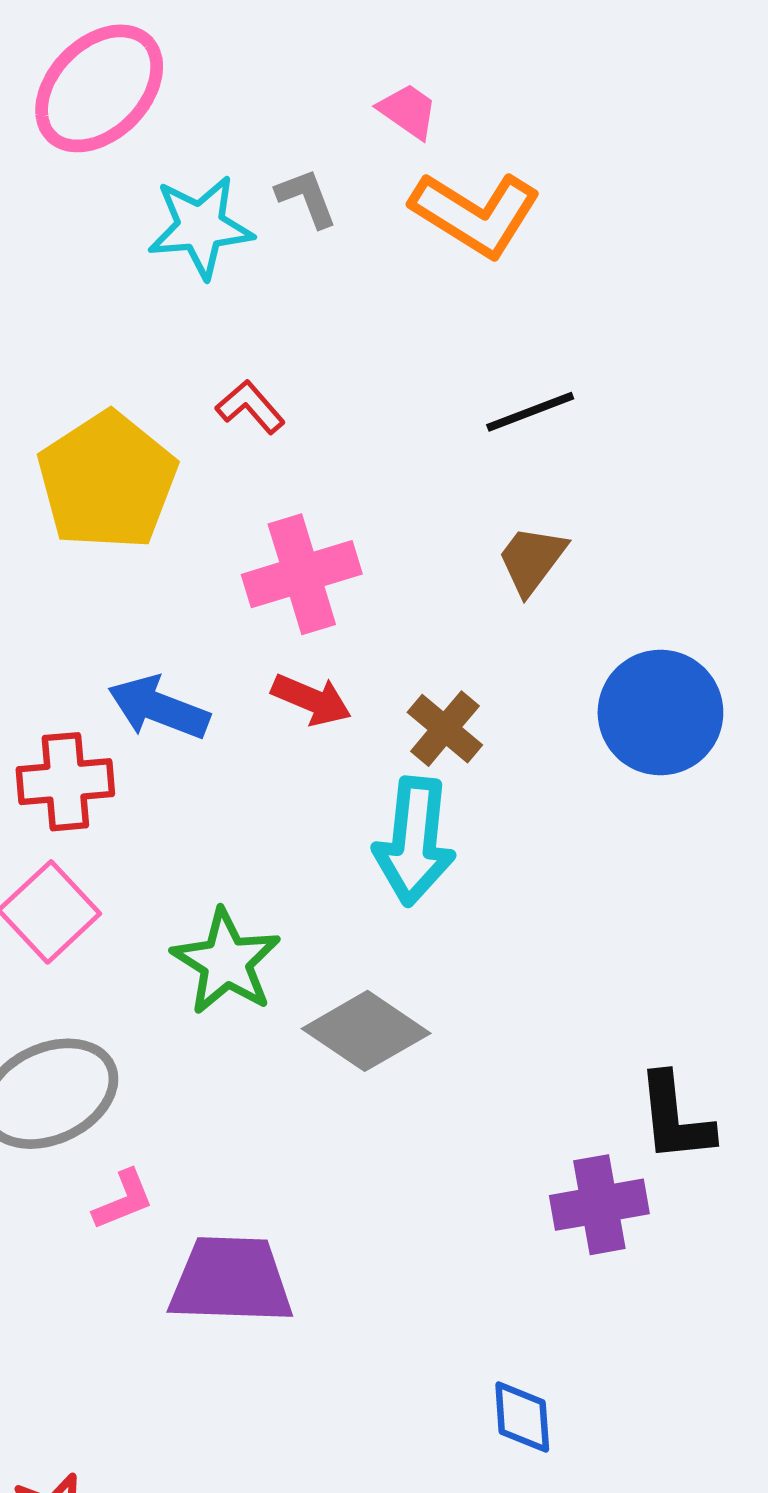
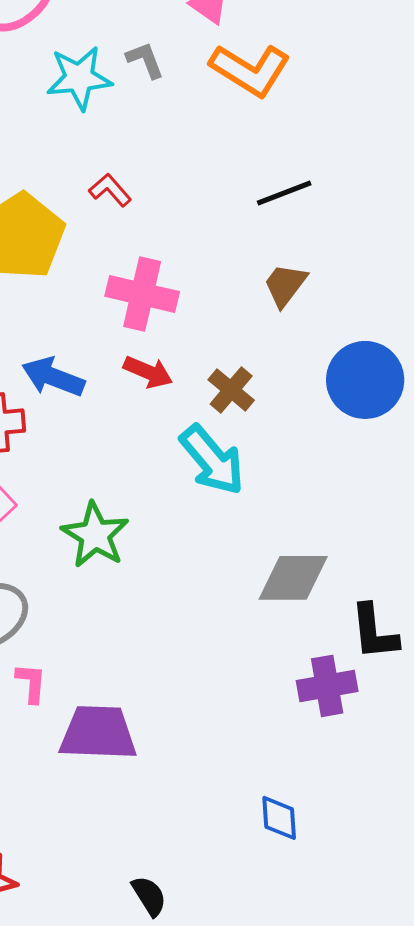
pink cross: (302, 574) -> (142, 294), turned 30
cyan arrow: (414, 841) -> (212, 460), turned -46
gray diamond: (366, 1031) -> (293, 578), moved, turned -34
pink L-shape: (123, 1200) -> (31, 683), turned -63

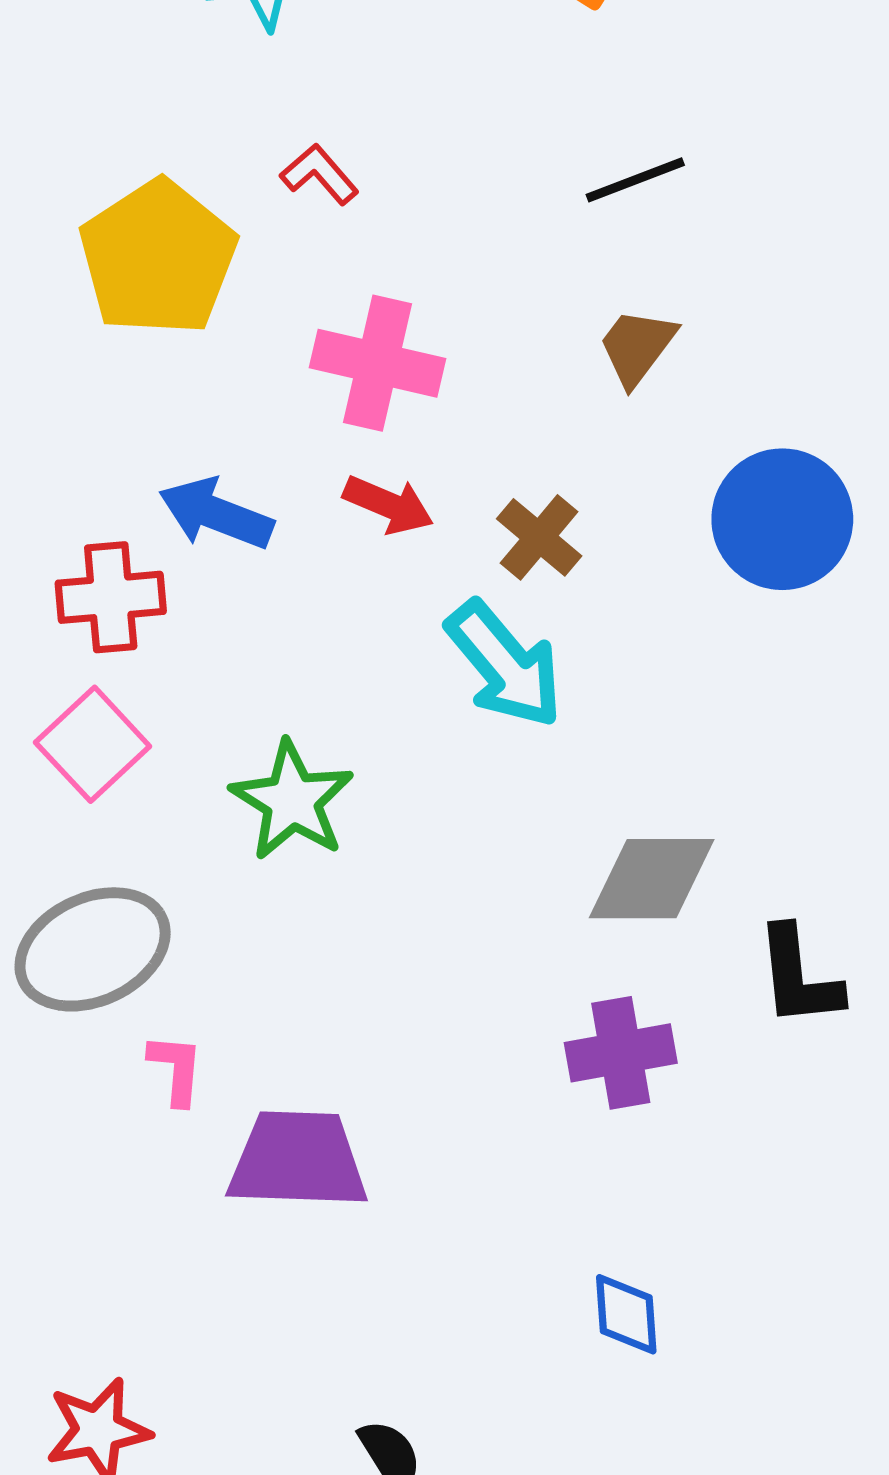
purple cross: (327, 686) -> (621, 1053), moved

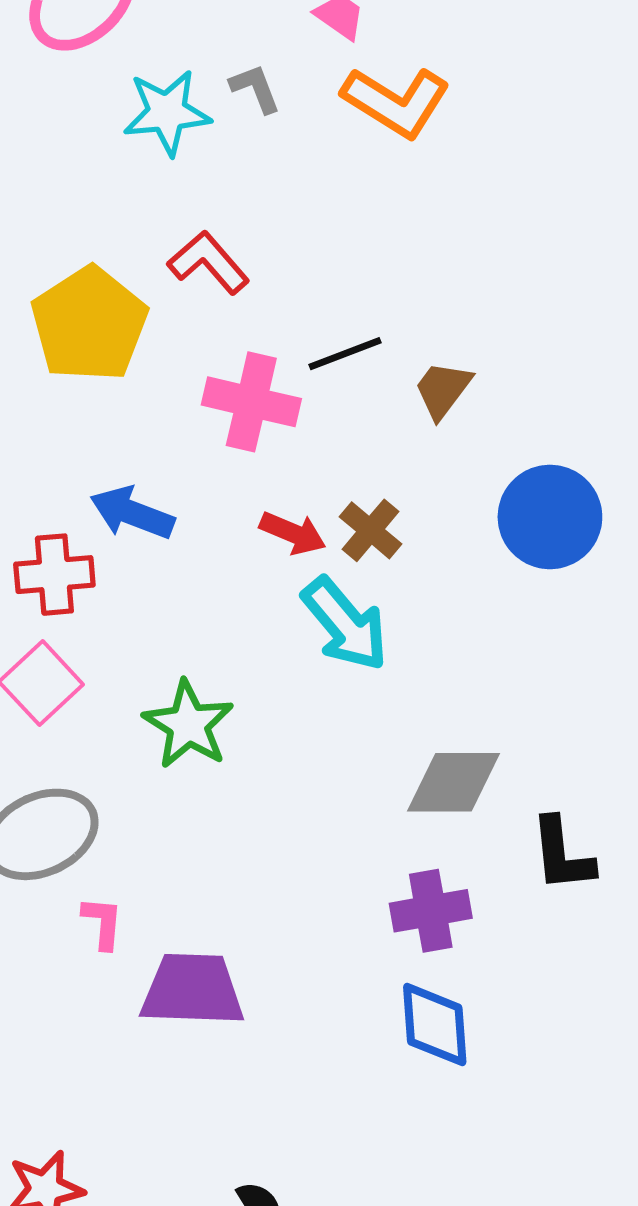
red L-shape: (319, 174) -> (208, 263), size x1.4
black line: (635, 180) -> (345, 354), moved
red arrow: (388, 505) -> (293, 533), moved
blue diamond: (626, 1314) -> (435, 1025), moved, size x1.4

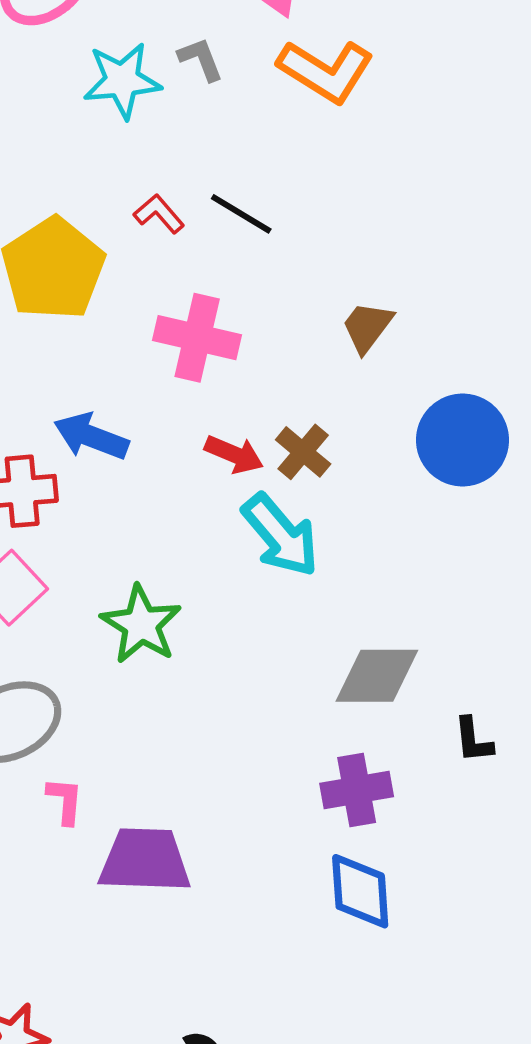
red L-shape: (208, 263) -> (159, 214), size x0.7
black line: (345, 354) -> (241, 214), moved, turned 52
black L-shape: (562, 854) -> (473, 740), size x0.7

